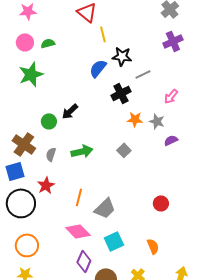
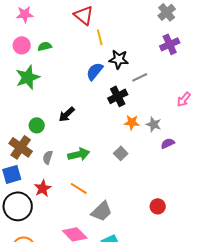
pink arrow: (171, 96) -> (184, 99), moved
green circle: (49, 121) -> (37, 125), moved
orange line: (79, 197) -> (79, 188), moved, turned -72

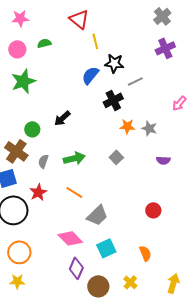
green semicircle: (45, 46) -> (44, 43), moved
purple semicircle: (168, 143) -> (163, 160), moved, turned -152

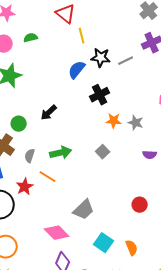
gray line: (135, 81) -> (126, 61), moved
orange line: (74, 192) -> (48, 177), moved
cyan square: (106, 248) -> (104, 243), moved, turned -30

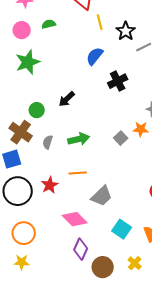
black star: (101, 58) -> (126, 31), moved, turned 30
orange star: (114, 121) -> (141, 129), moved
orange line: (48, 177) -> (78, 173), moved, turned -36
red star: (25, 187) -> (50, 185), moved

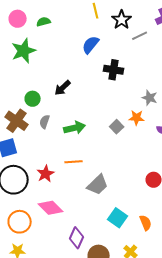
green semicircle: (49, 24) -> (44, 22), moved
black cross: (118, 81) -> (114, 70), turned 36
gray semicircle: (48, 142) -> (45, 122), moved
pink diamond: (75, 219) -> (51, 208), moved

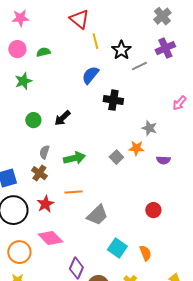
green star: (24, 51) -> (23, 81), size x0.7
green circle: (33, 99) -> (33, 120), moved
brown cross: (17, 121) -> (39, 173), moved, size x0.7

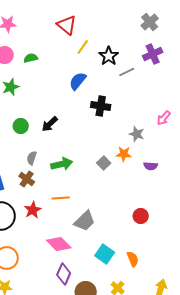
yellow line: (95, 41) -> (83, 47), turned 49
pink arrow: (179, 103) -> (164, 118), moved
pink diamond: (50, 238) -> (59, 244), moved

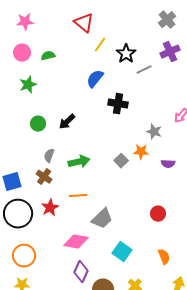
pink diamond: (59, 244) -> (76, 242), turned -35
orange semicircle: (133, 259) -> (164, 257), moved

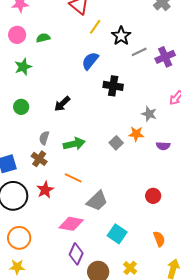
purple cross: (170, 52) -> (165, 57), moved
green circle: (38, 124) -> (21, 107), moved
orange line: (78, 196) -> (73, 178), turned 30

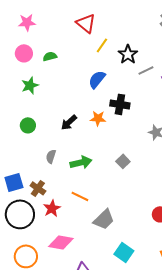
orange star: (136, 134) -> (98, 118), moved
brown cross: (39, 159) -> (38, 188), moved
pink diamond: (71, 224) -> (61, 242), moved

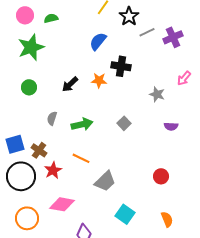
green star: (30, 85) -> (31, 47), size x1.5

